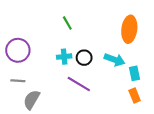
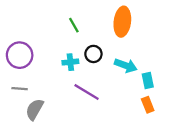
orange ellipse: (129, 29) -> (122, 22), moved
black circle: (84, 58) -> (93, 54), moved

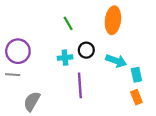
gray line: (20, 89) -> (13, 75), moved
purple line: (87, 92) -> (80, 85), turned 55

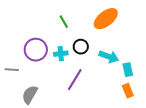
orange ellipse: (113, 20) -> (106, 19), turned 45
purple circle: (18, 51) -> (36, 50), moved
purple line: (80, 85) -> (75, 80), turned 35

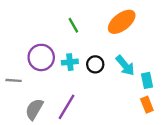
black circle: (81, 47) -> (95, 64), moved
cyan arrow: (109, 57) -> (125, 66), turned 30
purple line: (75, 80) -> (66, 107), moved

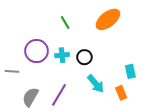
cyan arrow: (125, 66) -> (96, 84), moved
orange rectangle: (147, 105) -> (121, 93), moved

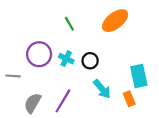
cyan cross: (62, 55) -> (66, 59), turned 32
cyan rectangle: (130, 71) -> (139, 76), size x1.5

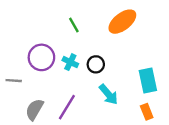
orange rectangle: (129, 99) -> (147, 112), moved

